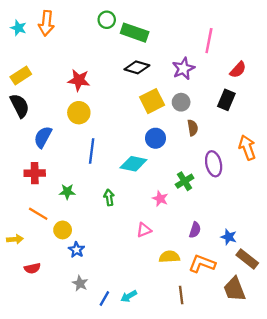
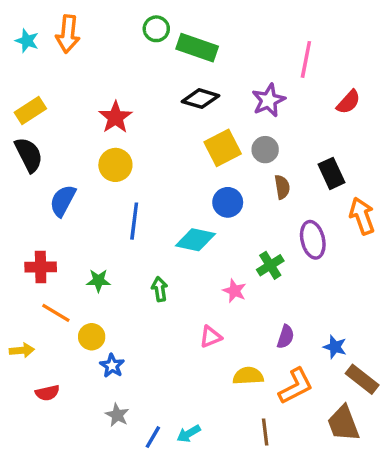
red star: (79, 80) -> (115, 117), turned 30
black rectangle: (226, 100) -> (331, 173), moved, turned -48
red cross: (35, 173) -> (41, 267), moved
orange L-shape: (202, 264) -> (296, 386), turned 132

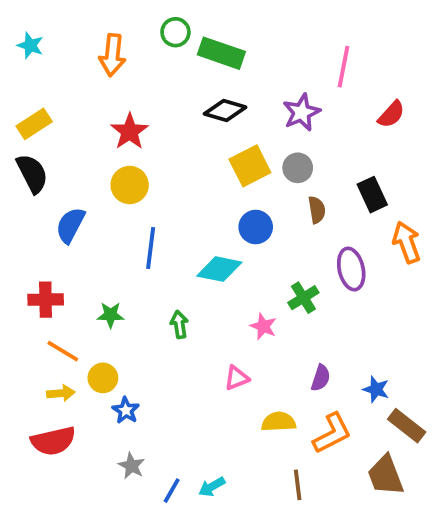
orange arrow: (68, 34) -> (112, 55), moved
yellow arrow: (22, 350) -> (61, 393), moved
red semicircle: (47, 393) -> (53, 441), size x1.6

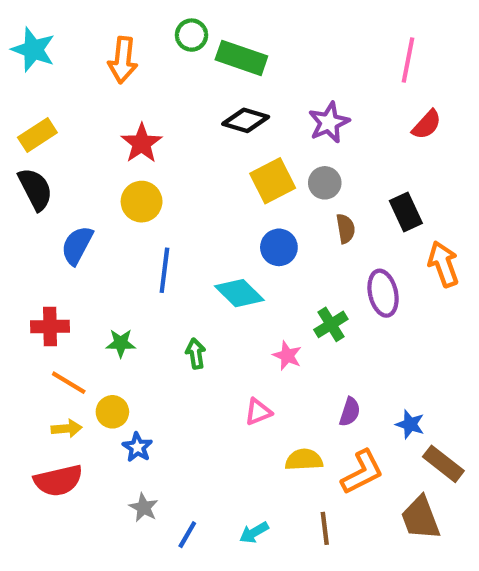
cyan star: (30, 46) -> (33, 50), size x1.5
pink line: (344, 67) -> (408, 60), moved
cyan diamond: (219, 269) -> (239, 293), turned 33
cyan arrow: (212, 487) -> (254, 533), moved

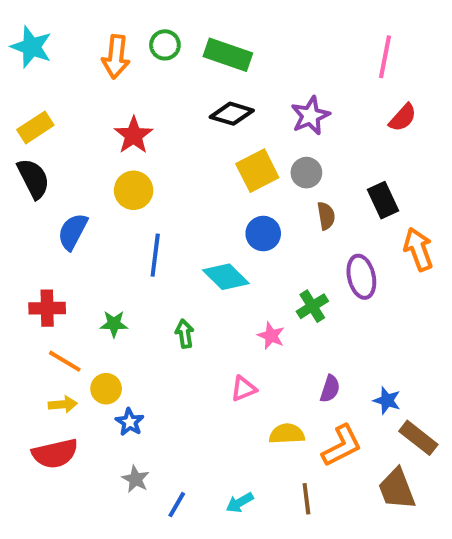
green circle: (191, 35) -> (165, 45), moved

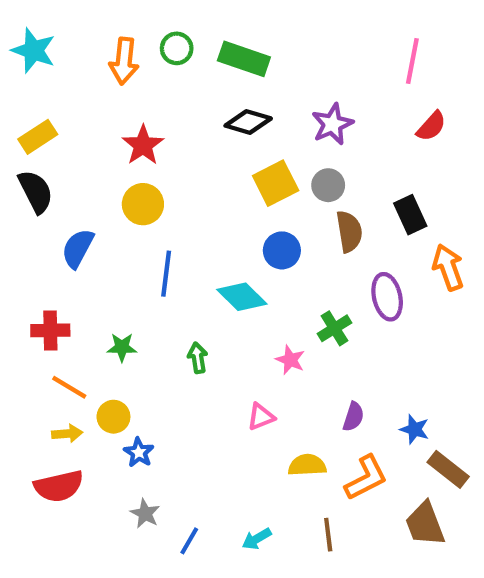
brown semicircle: (326, 216) -> (349, 231), size x1.4

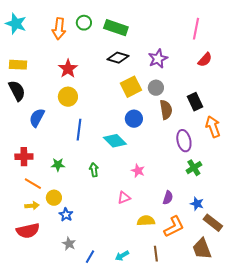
yellow rectangle: (38, 137) -> (18, 65), turned 36
green cross: (334, 328) -> (194, 168), moved

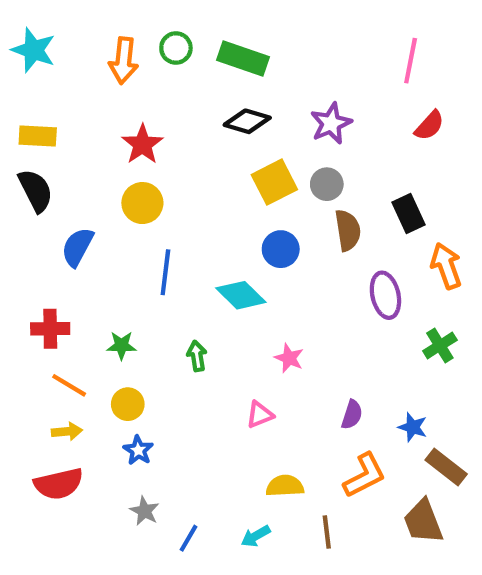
green cross: (194, 168) -> (440, 345), moved
yellow circle: (54, 198) -> (128, 404), moved
yellow semicircle: (146, 221) -> (285, 486), moved

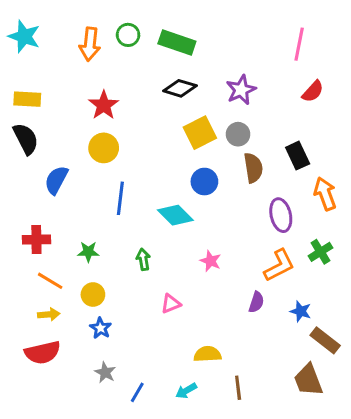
pink triangle: (260, 415) -> (171, 304), moved
orange L-shape: (364, 475) -> (279, 266), moved

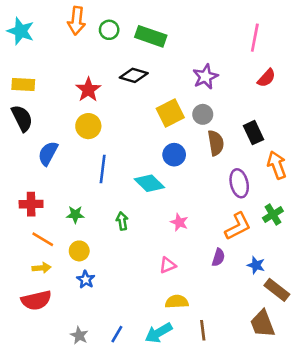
orange arrow: (90, 44) -> (77, 21), moved
black diamond: (180, 88) -> (134, 75), moved
pink triangle: (171, 304) -> (168, 265), moved
gray star: (105, 372) -> (79, 335), moved
cyan arrow: (186, 391) -> (159, 333), size x1.5

